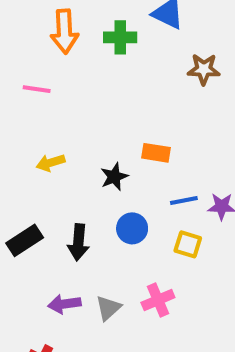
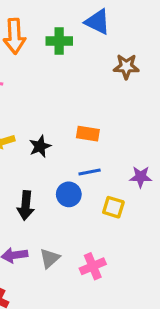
black star: (114, 177) -> (40, 146), moved
blue line: (184, 201) -> (90, 172), moved
pink cross: (158, 300) -> (93, 266), moved

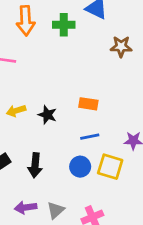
black star: (40, 146) -> (47, 115), turned -30
blue circle: (69, 194) -> (80, 167), moved
yellow square: (113, 207) -> (110, 167), size x1.4

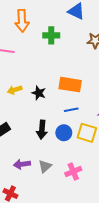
green cross: (64, 25) -> (51, 35), moved
orange rectangle: (88, 104) -> (70, 85), size x1.5
black arrow: (35, 165) -> (42, 130), moved

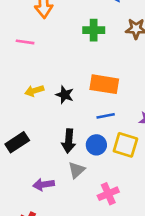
green cross: (51, 35) -> (94, 30), moved
gray triangle: (45, 166) -> (77, 170), moved

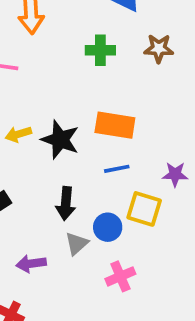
black star: (65, 95) -> (60, 140), size x1.5
blue circle: (96, 145) -> (108, 227), moved

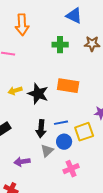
blue line: (117, 169) -> (61, 123), moved
yellow square: (144, 209) -> (84, 132), turned -36

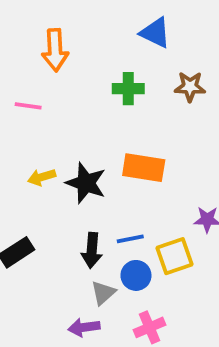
purple arrow: (22, 162) -> (84, 327), moved

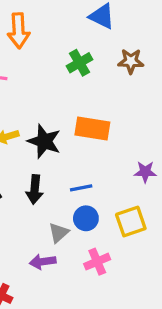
green cross: (128, 89) -> (80, 63), turned -30
black arrow: (92, 250) -> (35, 189), moved
yellow square: (175, 256) -> (131, 222), moved

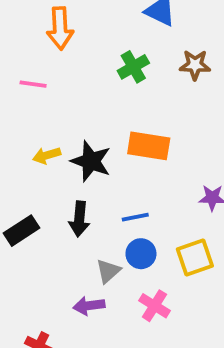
pink cross: (97, 262) -> (154, 306), turned -35

